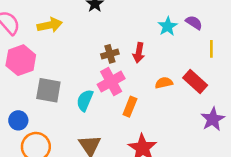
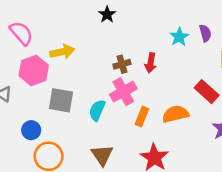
purple semicircle: (194, 23) -> (205, 33), turned 42
yellow arrow: (50, 25) -> (62, 52), moved
orange semicircle: (164, 83) -> (175, 114), moved, size x1.5

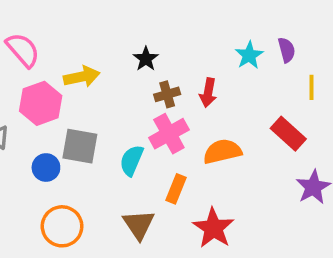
black star: (107, 14) -> (146, 59), moved
orange semicircle: (175, 114) -> (222, 151), moved
orange rectangle: (142, 116) -> (176, 189), moved
blue circle: (31, 130) -> (46, 168), moved

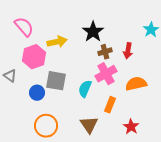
black star: (146, 59) -> (93, 32), size x1.5
red star: (213, 228) -> (131, 127), size x0.7

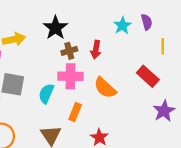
pink cross: (106, 74) -> (70, 76), turned 30
orange semicircle: (136, 84) -> (105, 88), turned -125

